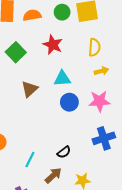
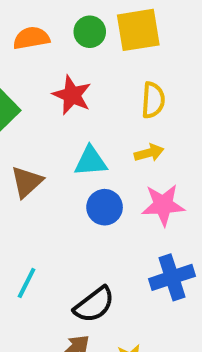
yellow arrow: (101, 71) -> (149, 153), moved
black semicircle: (64, 152) -> (94, 305), size x1.5
cyan line: (30, 160) -> (27, 283), moved

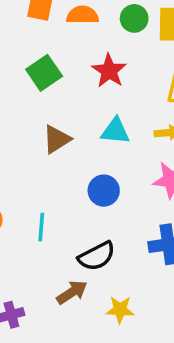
blue circle: (105, 207) -> (104, 191), moved
cyan line: (27, 283) -> (41, 227), turned -32

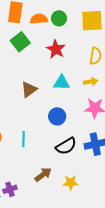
green circle: (134, 18) -> (59, 18), moved
green square: (44, 73) -> (20, 42), moved
black semicircle: (97, 256) -> (66, 146), moved

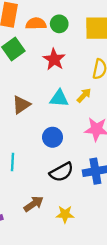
yellow arrow: (91, 82) -> (84, 95), moved, turned -40

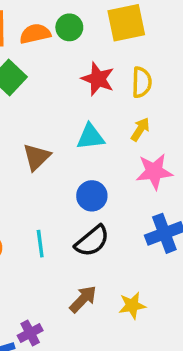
red star: (54, 59) -> (98, 79), moved
yellow arrow: (84, 95) -> (140, 129), moved
black semicircle: (61, 172) -> (92, 241), moved

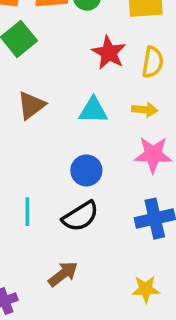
yellow arrow: (140, 129) -> (145, 110), turned 55
brown triangle: (37, 157) -> (31, 105), moved
yellow star: (132, 305) -> (146, 289), moved

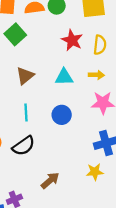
cyan line: (27, 212) -> (26, 112), moved
black semicircle: (80, 216) -> (24, 146), moved
yellow star: (146, 289) -> (95, 172), moved

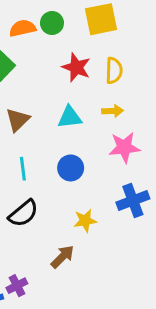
yellow star: (95, 172) -> (85, 221), moved

